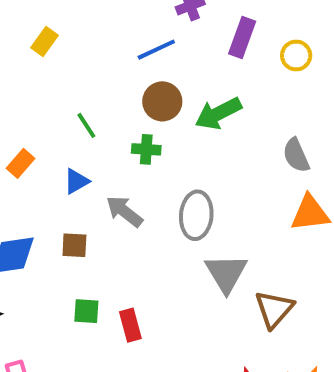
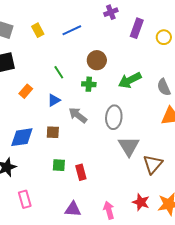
yellow rectangle: (44, 42) -> (38, 30), turned -64
blue line: (156, 50) -> (72, 30), moved
green arrow: (218, 113) -> (130, 80), moved

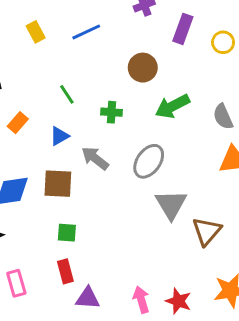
brown circle: (97, 60) -> (143, 68), moved
gray ellipse: (114, 117) -> (149, 161), turned 30
brown square: (53, 132) -> (58, 184), size x1.5
red rectangle: (81, 172) -> (65, 271), moved
red star: (141, 202) -> (178, 301), moved

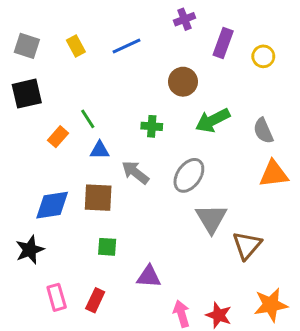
green line: (67, 94) -> (88, 119), moved
blue triangle: (59, 136) -> (100, 150), turned 30
red rectangle: (65, 271) -> (95, 300), moved, turned 40
purple triangle: (88, 298) -> (149, 277), moved

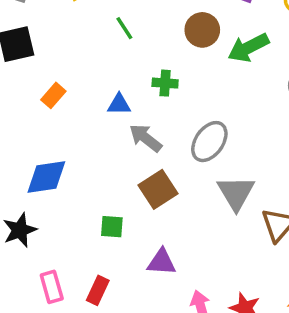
green line: (88, 119) -> (124, 28), moved
green arrow: (213, 120) -> (248, 48), moved
blue triangle: (100, 150) -> (119, 104), moved
brown square: (98, 198) -> (158, 189), moved, turned -36

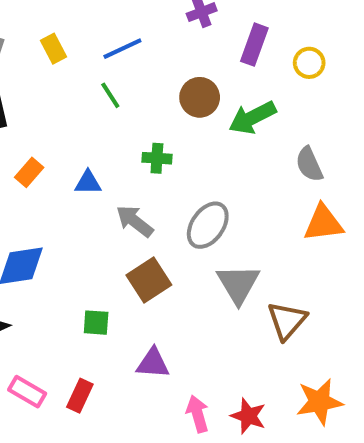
blue triangle: (119, 104) -> (88, 183), moved
pink rectangle: (52, 287) -> (27, 392), turned -44

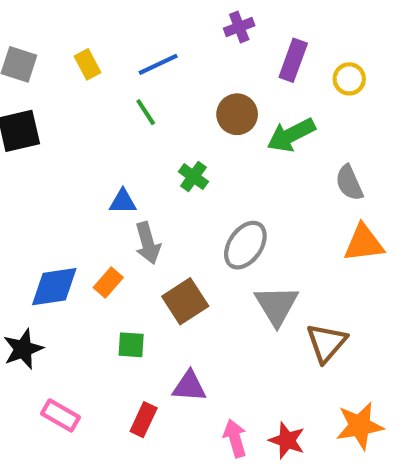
green cross: (157, 158) -> (193, 177), turned 32
orange rectangle: (29, 172) -> (108, 283), moved
gray arrow: (135, 221) -> (148, 243), moved, turned -144
red rectangle: (80, 396) -> (144, 420), moved

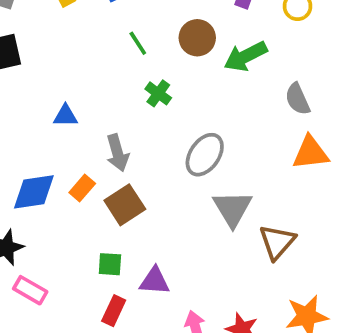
green line: (146, 112) -> (138, 43), moved
blue triangle: (123, 201) -> (65, 116), moved
brown square: (185, 301) -> (125, 205), moved
green square: (131, 345) -> (110, 264), moved
pink rectangle: (60, 415) -> (30, 290), moved

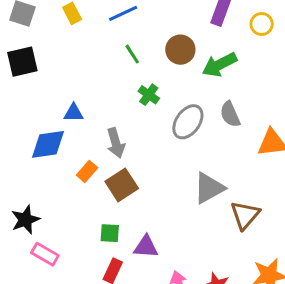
gray semicircle: (297, 99) -> (230, 114), moved
gray ellipse: (205, 155) -> (188, 122), moved
blue diamond: (34, 192) -> (48, 144), moved
gray triangle: (233, 209) -> (209, 188), turned 32

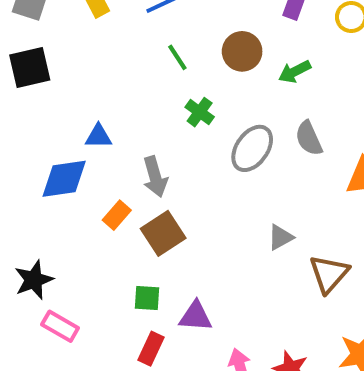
green arrow: (220, 65) -> (295, 72), size x0.7
gray triangle: (209, 188) -> (280, 237), size x0.6

